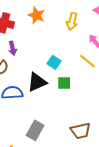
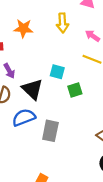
black triangle: (37, 82) -> (32, 89), moved, turned -35
gray rectangle: (35, 130) -> (50, 131), moved

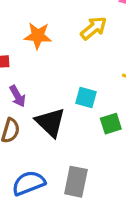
yellow arrow: (63, 23) -> (94, 28), turned -126
blue semicircle: (24, 117) -> (29, 183), moved

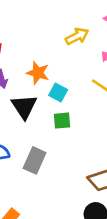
orange star: (38, 36) -> (38, 73), moved
green square: (111, 124) -> (62, 121), moved

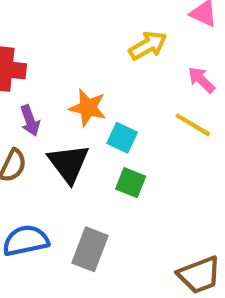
green square: (62, 121) -> (131, 183), turned 30

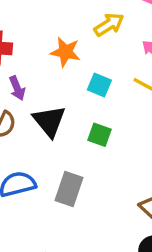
orange star: (88, 108) -> (65, 52), moved
cyan square: (122, 138) -> (99, 85), moved

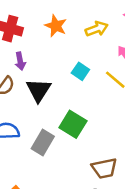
orange star: (65, 52) -> (56, 26), moved
green square: (100, 135) -> (73, 124), moved, size x1.5

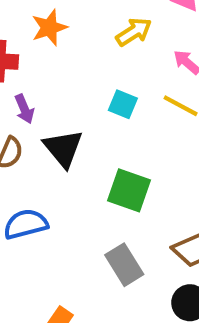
orange star: (56, 26) -> (49, 28), moved, turned -30
gray rectangle: (43, 142) -> (124, 265), moved, turned -50

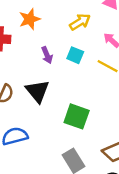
cyan square: (123, 104) -> (75, 55), moved
purple arrow: (24, 109) -> (47, 55), moved

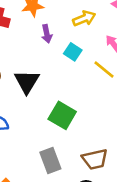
purple arrow: (47, 55) -> (47, 34), moved

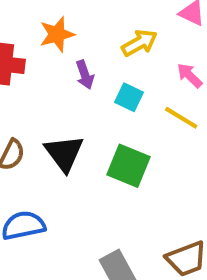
green square: (62, 115) -> (129, 166), moved

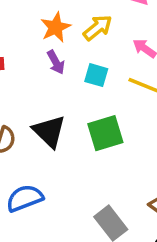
orange star: (57, 34) -> (56, 27), moved
green square: (129, 166) -> (105, 133), turned -30

